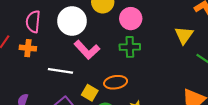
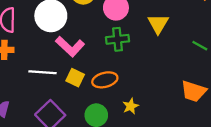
yellow triangle: (184, 35) -> (158, 24), moved
yellow square: (90, 93) -> (75, 78), moved

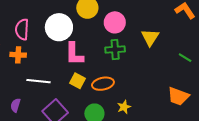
pink L-shape: (70, 46) -> (74, 54), turned 45
white line: (43, 72) -> (38, 81), moved

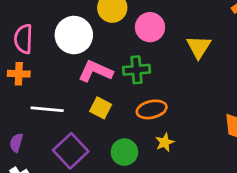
green cross: (115, 50) -> (137, 70), moved
pink L-shape: (74, 54) -> (95, 71), turned 115
orange ellipse: (103, 84) -> (152, 109), moved

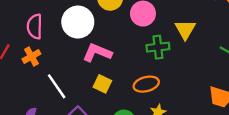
green cross: (137, 70) -> (158, 47), moved
orange cross: (19, 74) -> (31, 56), turned -30
white line: (47, 109) -> (57, 86), turned 52

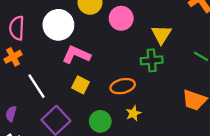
green cross: (158, 47) -> (152, 60), moved

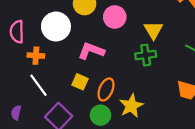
pink L-shape: (76, 55) -> (91, 51), moved
orange cross: (13, 57) -> (36, 56), moved, turned 35
orange ellipse: (123, 86) -> (106, 89), moved, turned -50
yellow star: (133, 113) -> (131, 106), size x1.6

